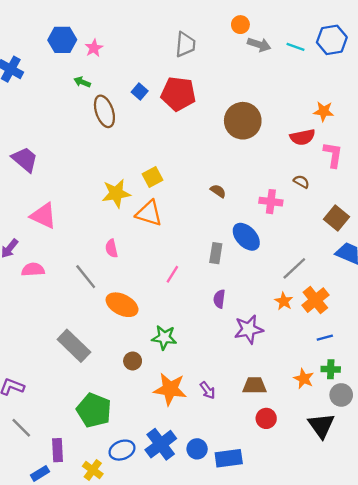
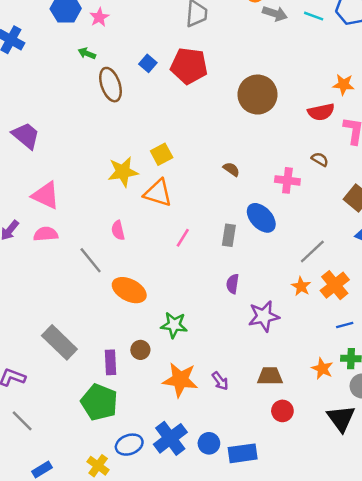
pink semicircle: (33, 270) -> (46, 234), moved
pink line: (172, 274) -> (183, 238), moved
gray rectangle: (74, 346) -> (59, 342), moved
purple rectangle: (58, 450) -> (111, 362), moved

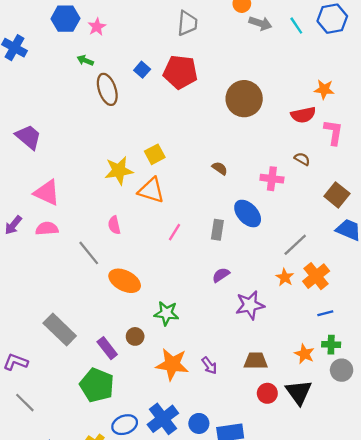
cyan line: (314, 16) -> (296, 26), turned 36
purple semicircle: (233, 284) -> (221, 275), turned 48
purple rectangle: (111, 362) -> (107, 348), turned -35
black triangle: (341, 418) -> (299, 392), moved

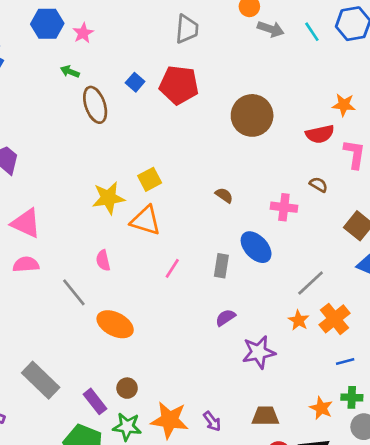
green star: (166, 313) -> (127, 427), moved

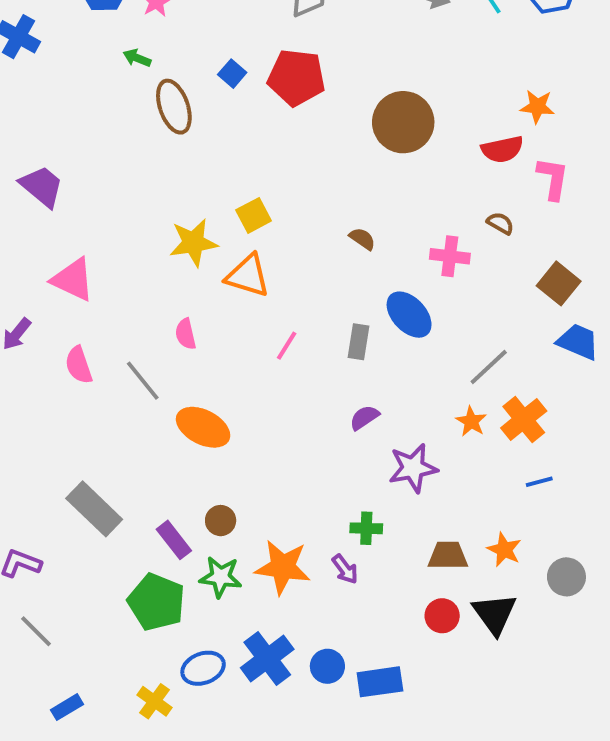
pink semicircle: (26, 264) -> (79, 365), moved, turned -105
green cross: (352, 397) -> (366, 528), moved
brown trapezoid: (265, 416) -> (448, 556), moved

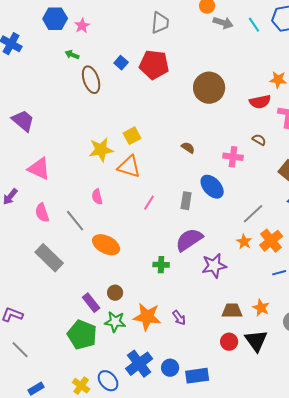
purple semicircle: (364, 418) -> (189, 240), size x1.8
gray rectangle: (94, 509) -> (49, 258), moved
green cross: (366, 528) -> (161, 265), moved
blue ellipse: (203, 668) -> (108, 381), moved, turned 70

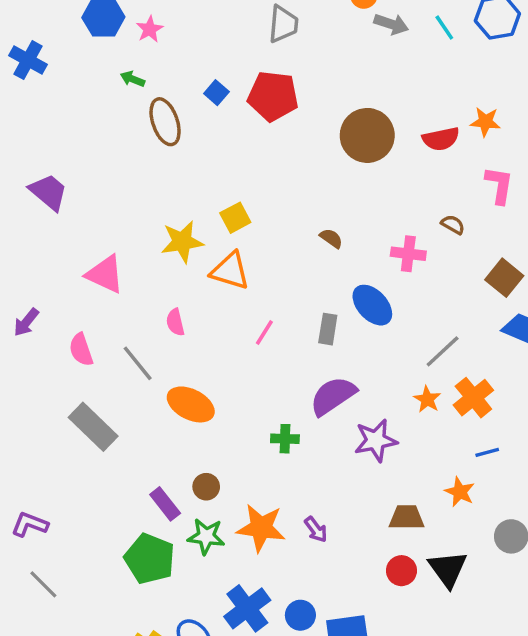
red semicircle: (260, 102) -> (441, 139), moved
pink triangle: (39, 169) -> (105, 274), moved
orange star: (261, 308) -> (460, 492), moved

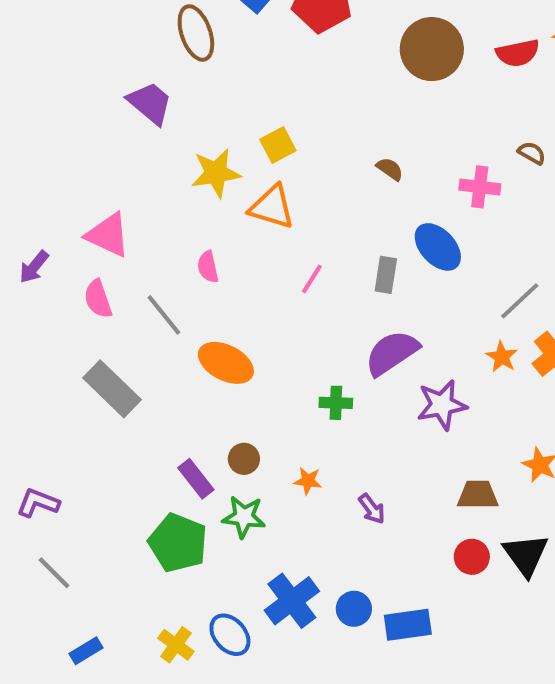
purple trapezoid: (49, 192) -> (150, 103), moved
pink triangle: (105, 274) -> (108, 235), moved
orange star: (261, 528) -> (308, 481), moved, size x0.5

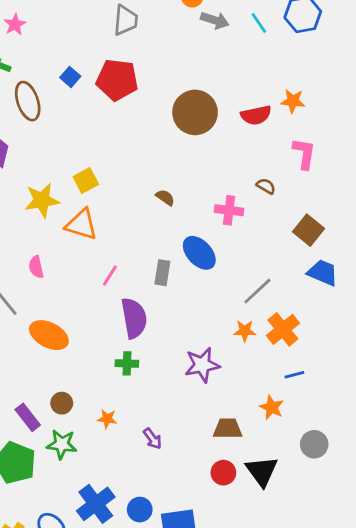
purple semicircle: (392, 353) -> (134, 318), moved, turned 114
orange star: (502, 357) -> (245, 331), turned -30

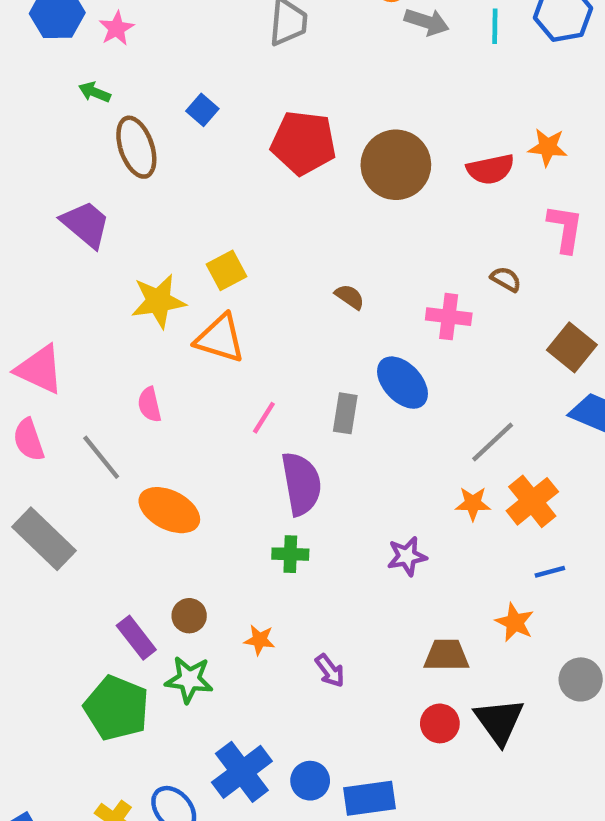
cyan line: (259, 23) -> (495, 26), turned 35
red pentagon: (117, 80) -> (304, 143), moved
purple star: (202, 365) -> (407, 556), size x0.7

